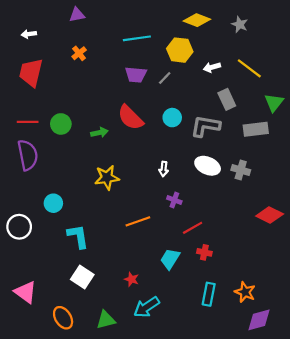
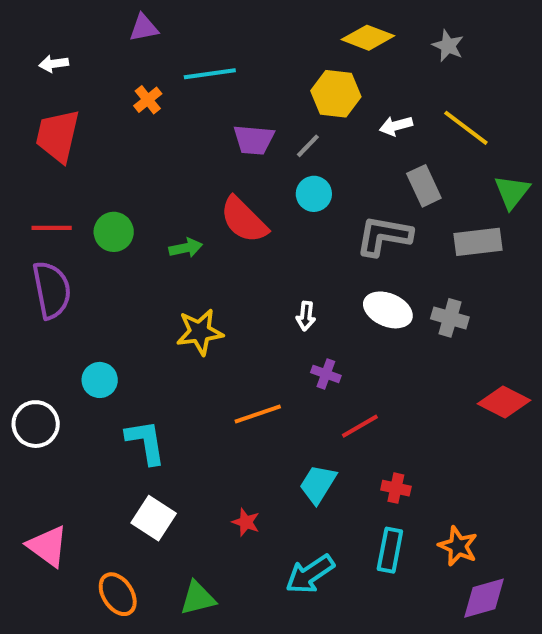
cyan line: (137, 38) -> (210, 74), moved
cyan circle: (172, 118) -> (314, 194), moved
red cross: (204, 252) -> (396, 488), moved
cyan arrow: (147, 307) -> (310, 574), moved

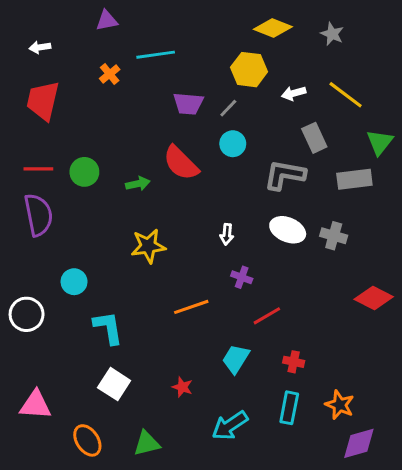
pink triangle: (48, 546) -> (35, 405), turned -32

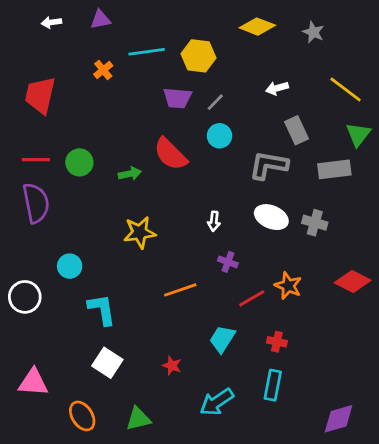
white arrow: (40, 47) -> (51, 22), moved
yellow hexagon: (249, 70) -> (198, 56), moved
yellow line: (346, 95) -> (346, 90), moved
orange star: (340, 405) -> (288, 286), moved

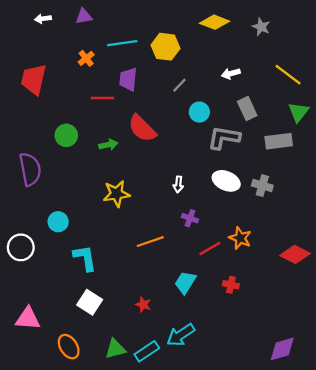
purple trapezoid: (177, 98) -> (128, 79), moved, turned 90
cyan circle: (219, 136) -> (199, 112), moved
red line: (36, 160) -> (102, 98), moved
red diamond: (353, 281) -> (295, 254), moved
cyan rectangle: (273, 385) -> (147, 351), moved, turned 45

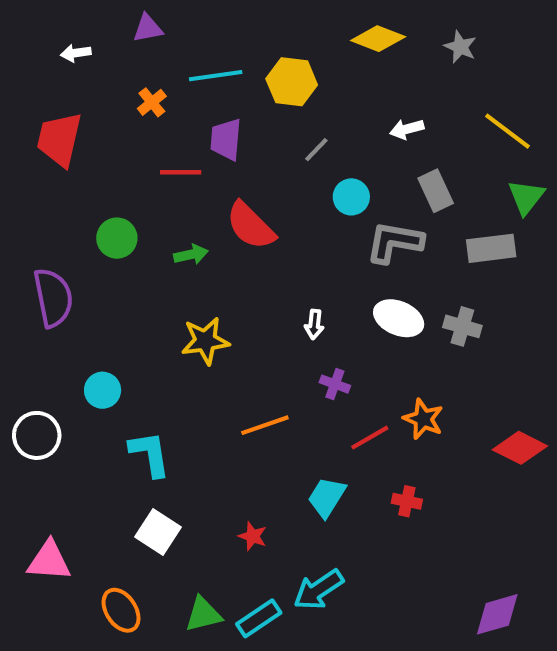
white arrow: (43, 19) -> (76, 53), moved

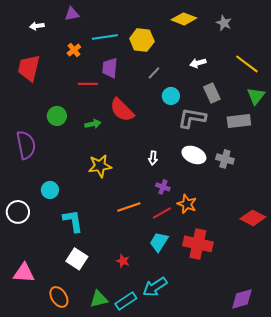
orange star: (423, 419) -> (187, 204), moved
red line: (370, 438) -> (162, 213), moved
red cross: (407, 501) -> (198, 244), size x2.0

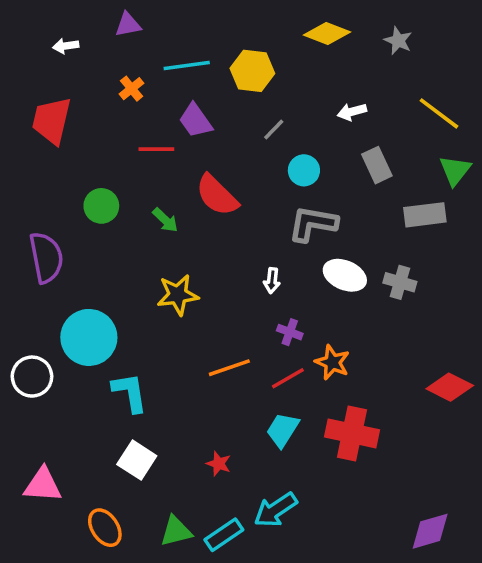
purple trapezoid: (110, 68) -> (196, 121), turned -40
gray L-shape: (192, 118) -> (313, 224), moved
green arrow: (93, 124) -> (165, 220), turned 56
cyan circle: (50, 190) -> (89, 337), size x1.8

